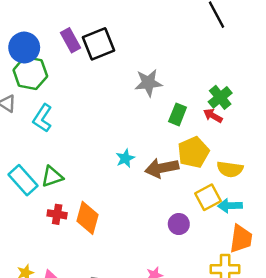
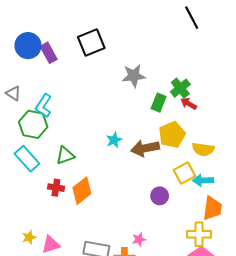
purple rectangle: (70, 40) -> (49, 53), moved
green hexagon: (30, 73) -> (33, 124), moved
green cross: (220, 97) -> (180, 88), moved
green triangle: (52, 177) -> (65, 155), moved
orange diamond: (87, 218) -> (82, 191), turned 36

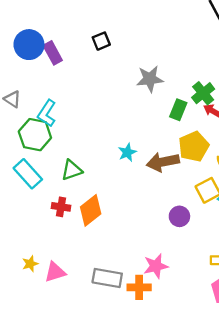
black square: (91, 42) -> (101, 41), size x0.6
pink star: (139, 239) -> (156, 266), size x1.5

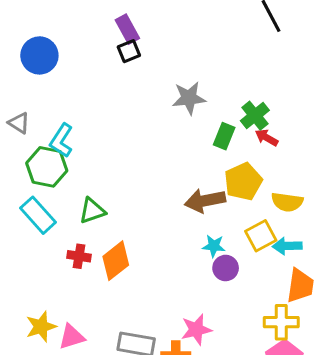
purple rectangle: (53, 53) -> (127, 29), moved
cyan star: (127, 152) -> (214, 246), moved, turned 30
yellow star: (30, 264) -> (41, 327), size x1.5

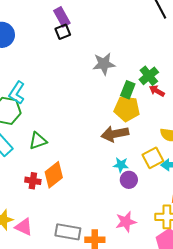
yellow pentagon: (243, 182) -> (127, 109), moved, turned 30
red cross: (79, 256) -> (33, 181), moved
pink star: (196, 330) -> (126, 222), moved
pink triangle: (72, 337) -> (24, 227), turned 42

